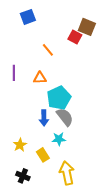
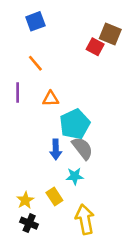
orange line: (48, 50) -> (35, 63), moved
yellow star: (20, 145) -> (25, 200), moved

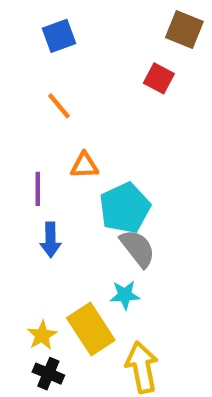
brown square: (110, 34) -> (184, 30), moved
purple line: (18, 92) -> (38, 189), moved
blue arrow: (56, 150) -> (50, 240), moved
yellow rectangle: (54, 196) -> (91, 329), size x1.6

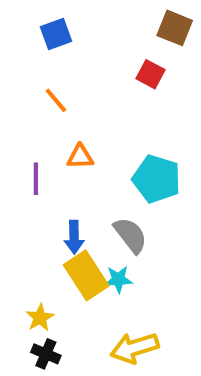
cyan pentagon: (125, 208) -> (157, 179), moved, turned -30
blue arrow: (50, 240) -> (74, 237), moved
yellow rectangle: (91, 329) -> (86, 275), moved
yellow arrow: (142, 367) -> (134, 348), turned -96

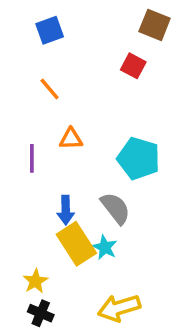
cyan star: (118, 279) -> (105, 247), turned 30

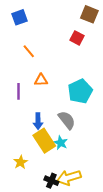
blue square: (50, 30) -> (20, 17), moved
cyan pentagon: (139, 158) -> (80, 91), turned 30
black cross: (41, 313) -> (51, 181), moved

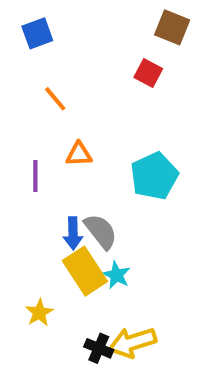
gray semicircle: (67, 120) -> (101, 231), moved

